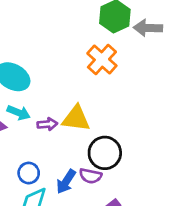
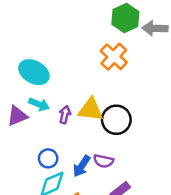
purple arrow: (47, 124) -> (65, 115), turned -72
black circle: (105, 153) -> (116, 120), moved

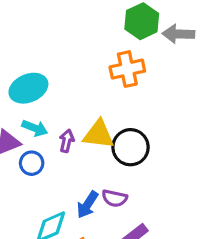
orange cross: (114, 57) -> (127, 69), turned 36
cyan ellipse: (34, 72) -> (28, 88), turned -52
blue circle: (48, 158) -> (32, 163), moved

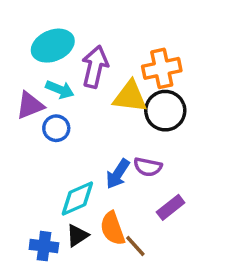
orange cross: (127, 69) -> (162, 68), moved
purple arrow: (67, 141) -> (95, 67), moved, size x1.6

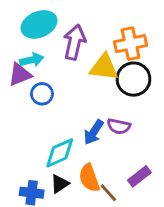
cyan arrow: (60, 90) -> (32, 60), moved, turned -35
purple rectangle: (171, 207) -> (139, 176), moved

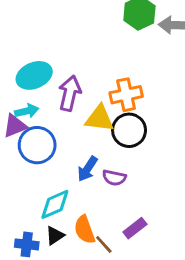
blue circle: (42, 94) -> (37, 145), size x1.6
blue arrow: (94, 132) -> (88, 169), moved

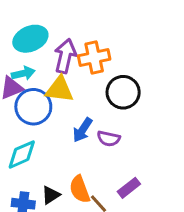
orange cross: (126, 95) -> (94, 57), moved
yellow triangle: (99, 118) -> (59, 89), moved
cyan diamond: (55, 204) -> (22, 154), moved

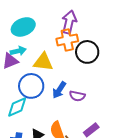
purple arrow: (65, 56) -> (69, 22), moved
black circle: (123, 92) -> (87, 52), moved
blue circle: (33, 107) -> (31, 86), moved

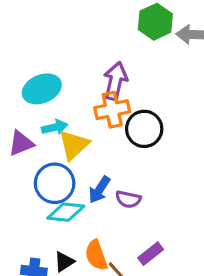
cyan arrow: (18, 51) -> (55, 127), moved
yellow triangle: (43, 62) -> (74, 145), turned -50
cyan diamond: (17, 107) -> (66, 212), moved, turned 30

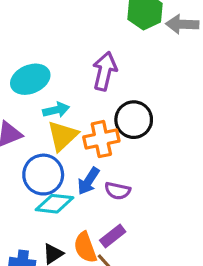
orange cross: (112, 110) -> (101, 139), moved
cyan arrow: (55, 127) -> (56, 110), moved
purple rectangle: (151, 254) -> (113, 236), moved

